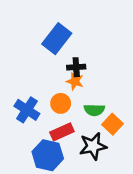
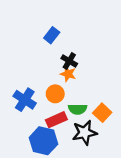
blue rectangle: (57, 39) -> (52, 35), size x0.6
black cross: (76, 67) -> (69, 61), turned 35
green semicircle: (94, 110) -> (77, 109), moved

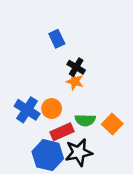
blue rectangle: (52, 35) -> (57, 39), turned -63
orange circle: (55, 94) -> (52, 109), moved
black star: (85, 133) -> (79, 152), moved

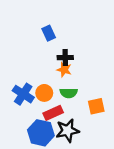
black cross: (76, 67) -> (65, 58), turned -32
green semicircle: (85, 120) -> (69, 93), moved
orange square: (112, 124) -> (96, 106), turned 35

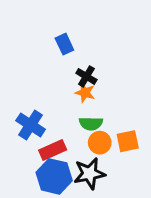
black cross: (65, 58) -> (86, 76), turned 32
orange circle: (44, 93) -> (100, 143), moved
red rectangle: (53, 113) -> (53, 150), moved

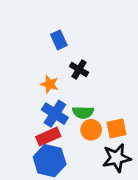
orange star: (85, 93) -> (50, 84), moved
blue cross: (31, 125) -> (55, 114), moved
black star: (89, 174) -> (117, 158), moved

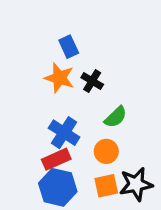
orange star: (50, 84) -> (59, 78), moved, size x1.4
green semicircle: (83, 112) -> (116, 117), moved, turned -45
orange square: (117, 128) -> (106, 186), moved

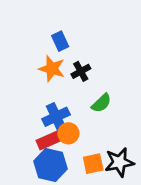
black cross: (92, 81) -> (81, 71), turned 30
blue cross: (64, 133) -> (56, 117), turned 32
orange circle: (106, 151) -> (68, 133), moved

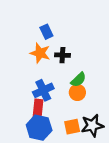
black cross: (81, 71) -> (62, 55), turned 32
orange circle: (68, 133) -> (77, 92), moved
red rectangle: (49, 140) -> (38, 108), turned -60

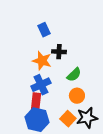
orange star: (40, 53) -> (42, 61), moved
orange circle: (77, 92) -> (77, 96), moved
orange square: (72, 127) -> (68, 119), turned -35

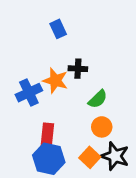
blue rectangle: (44, 30) -> (58, 29), moved
blue cross: (41, 85) -> (29, 93), moved
black star: (87, 118) -> (115, 156), turned 30

